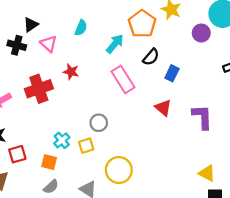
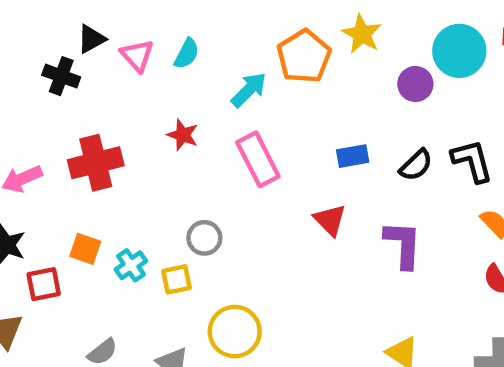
pink triangle: (49, 44) -> (137, 55), moved
black semicircle: (151, 57) -> (416, 165), moved
red star: (71, 72) -> (183, 135), moved
blue rectangle: (172, 73) -> (353, 156), turned 49
orange square: (49, 162) -> (85, 249), moved

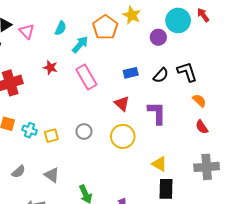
cyan semicircle: (187, 54) -> (61, 28), moved
gray circle: (204, 238) -> (84, 131), moved
cyan cross: (131, 265) -> (30, 130), turned -32
yellow circle: (235, 332) -> (123, 136), moved

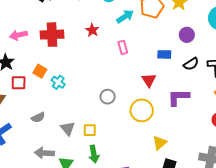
purple circle: (158, 37) -> (187, 35), moved
pink rectangle: (86, 77) -> (123, 47), size x0.6
purple L-shape: (157, 113) -> (178, 97), turned -105
yellow square: (51, 136) -> (90, 130), moved
yellow triangle: (159, 164) -> (160, 143), moved, turned 35

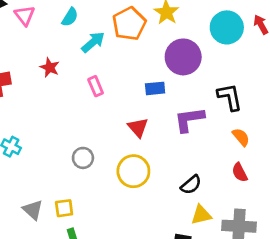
purple circle: (187, 35) -> (183, 57), size x1.6
black semicircle: (191, 64) -> (191, 185), moved
purple L-shape: (178, 97) -> (189, 120), moved
yellow triangle: (160, 143) -> (201, 215), moved, turned 35

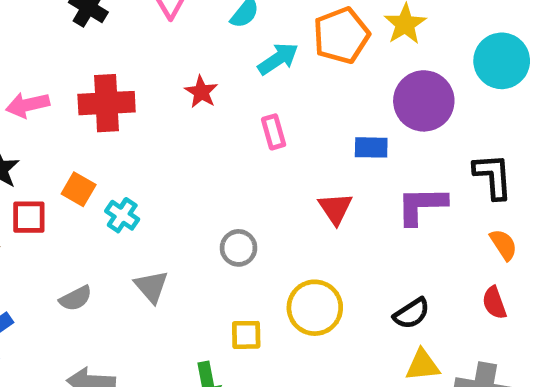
yellow circle: (133, 171) -> (315, 308), moved
yellow square: (64, 208) -> (246, 335), moved
gray triangle: (33, 210) -> (151, 287), moved

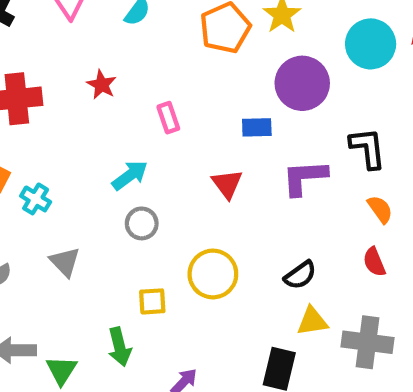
cyan arrow: (278, 59) -> (130, 175), moved

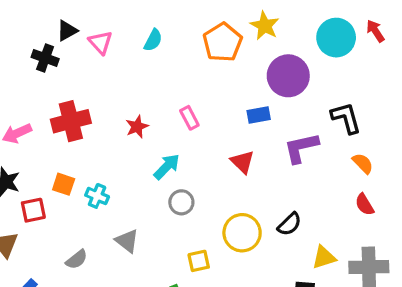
red star: (102, 85) -> (137, 127), moved, turned 30
black semicircle: (300, 275) -> (289, 224), moved

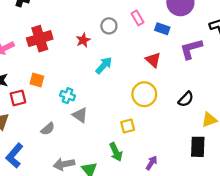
blue rectangle: (259, 115) -> (162, 29), turned 32
pink rectangle: (189, 118) -> (137, 18), moved
cyan cross: (97, 196) -> (68, 96), moved
gray circle: (181, 202) -> (109, 26), moved
yellow circle: (242, 233) -> (144, 94), moved

